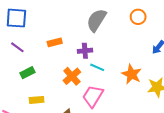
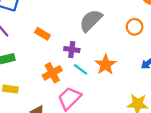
orange rectangle: (55, 42) -> (42, 34), turned 32
orange star: (132, 74) -> (106, 65), moved

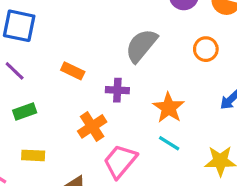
cyan line: (81, 69) -> (169, 143), moved

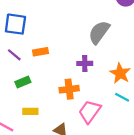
orange rectangle: (73, 71) -> (40, 52), moved, turned -32
orange cross: (92, 126) -> (69, 89), turned 30

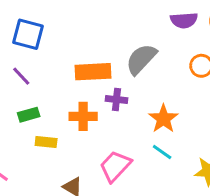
orange rectangle: (40, 52) -> (93, 72), moved, size x1.6
orange cross: (69, 89) -> (83, 116), moved
yellow rectangle: (30, 111) -> (46, 142), moved

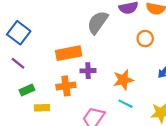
blue square: (28, 34) -> (19, 33), turned 30
gray semicircle: (141, 59) -> (98, 22), moved
orange star: (163, 119) -> (123, 80), turned 30

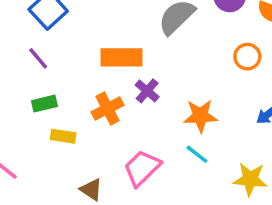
purple cross: (88, 71) -> (147, 91), turned 32
orange cross: (66, 86) -> (108, 109), turned -30

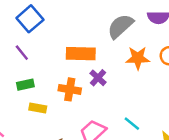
orange cross: (108, 109) -> (70, 89), turned 35
orange star: (200, 116) -> (138, 58), moved

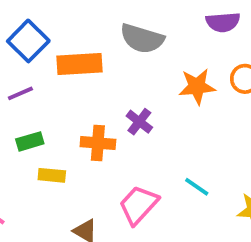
gray semicircle: (120, 26) -> (142, 39), moved, turned -116
purple line: (22, 53) -> (20, 93), turned -70
orange rectangle: (81, 54) -> (80, 64), moved

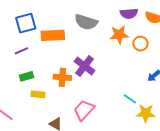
blue square: (28, 41) -> (26, 23), turned 30
orange star: (197, 86) -> (119, 35), moved
purple cross: (139, 122) -> (84, 66), size x1.5
cyan line: (197, 187) -> (130, 99), moved

